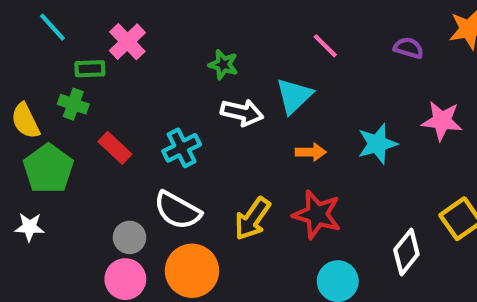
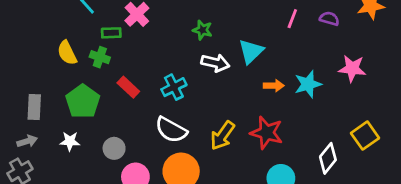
pink line: (325, 46) -> (292, 19), moved, turned 66
yellow semicircle: (25, 121) -> (67, 53), moved
orange arrow: (311, 152) -> (274, 86), moved
gray circle: (129, 237) -> (114, 148), moved

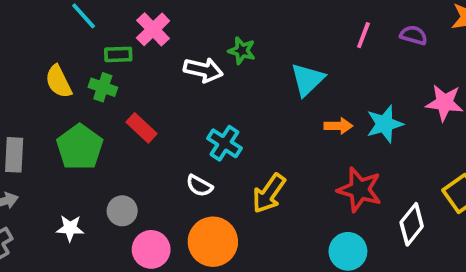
white arrow: (215, 63) -> (203, 70), moved
cyan cross: (174, 87) -> (224, 143), moved, turned -30
white semicircle: (171, 130) -> (199, 186), size x0.6
red star: (267, 133) -> (360, 190), moved
white star: (70, 141) -> (70, 228), moved

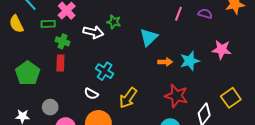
yellow semicircle: (58, 81) -> (16, 24), moved
green cross: (103, 87) -> (62, 41), moved
red rectangle: (141, 128) -> (60, 63), turned 49

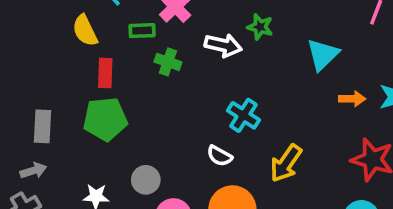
red rectangle: (60, 63) -> (105, 73), moved
green pentagon: (28, 73) -> (105, 119), turned 30

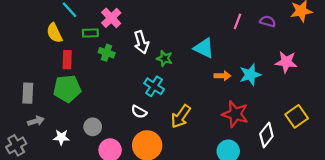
green star: (260, 27) -> (165, 58), moved
white arrow: (223, 45) -> (141, 42), turned 60
cyan triangle: (323, 55) -> (204, 48), turned -50
gray arrow: (33, 171) -> (36, 121), moved

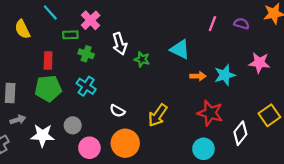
yellow semicircle: (54, 33) -> (22, 29), moved
cyan cross: (154, 86) -> (86, 86), moved
white star: (61, 137) -> (42, 135), size x1.5

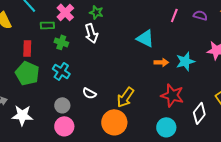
green star: (142, 59) -> (96, 12), moved
green pentagon: (48, 88) -> (27, 73), turned 30
gray circle: (73, 125) -> (62, 105), moved
orange circle: (125, 143) -> (114, 122), moved

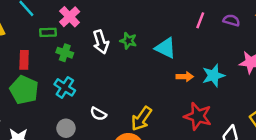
green star: (96, 12) -> (128, 41), moved

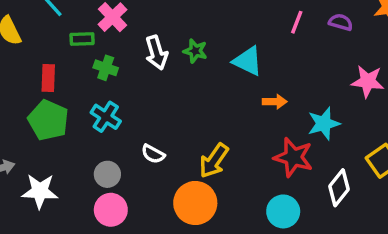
cyan star: (213, 75) -> (324, 124), moved

